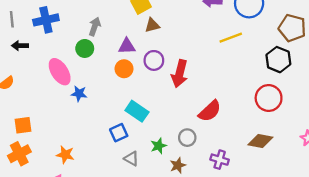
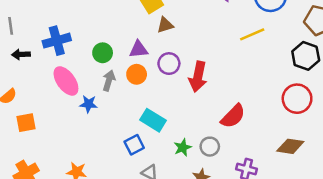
blue cross: (46, 20) -> (57, 41), moved
gray arrow: (95, 27) -> (109, 81), moved
green circle: (85, 48) -> (103, 53), moved
orange square: (23, 125) -> (26, 123), moved
green star: (159, 146) -> (183, 148), moved

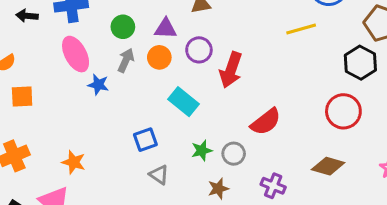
cyan rectangle: (153, 120) -> (184, 102), moved

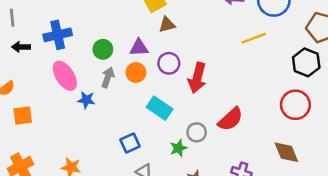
gray circle: (234, 154) -> (197, 132), moved
brown diamond: (328, 166) -> (286, 152), turned 56

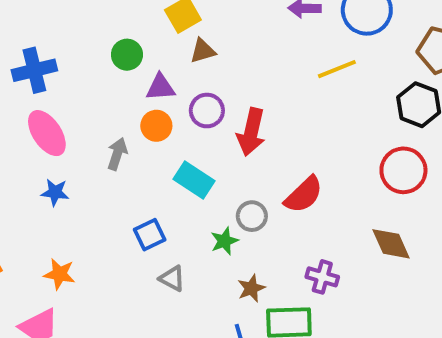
green circle: (103, 49) -> (127, 55), moved
gray arrow: (108, 77) -> (117, 154), moved
blue star: (86, 100) -> (55, 192), moved

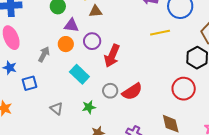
gray circle: (252, 216) -> (110, 91), moved
blue square: (150, 235) -> (30, 83), moved
gray triangle: (172, 278) -> (57, 108), moved

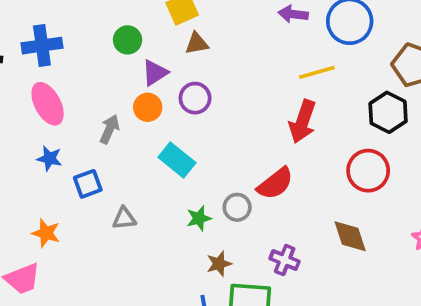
purple triangle: (71, 25) -> (155, 73), turned -35
red arrow: (112, 56) -> (302, 122), moved
gray circle: (110, 91) -> (237, 207), moved
gray triangle: (57, 108) -> (124, 218), moved, turned -40

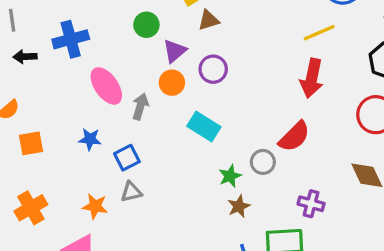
pink ellipse: (48, 104) -> (106, 86), moved
gray triangle: (124, 218) -> (131, 192), moved
brown star: (219, 264) -> (239, 206), moved

